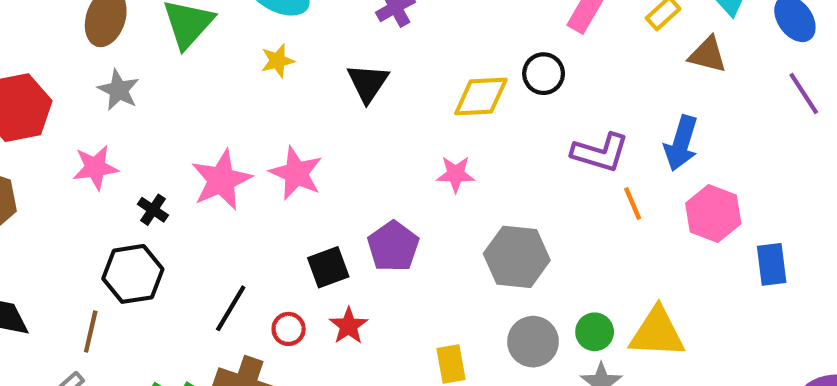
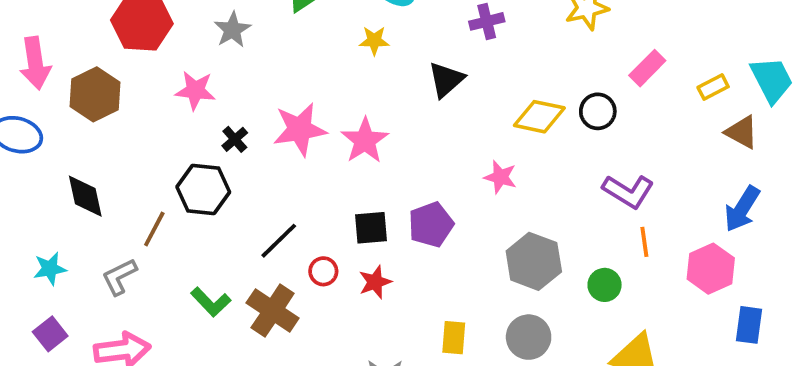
blue arrow: (681, 143) -> (742, 209), moved
green circle: (595, 332) -> (605, 285), moved

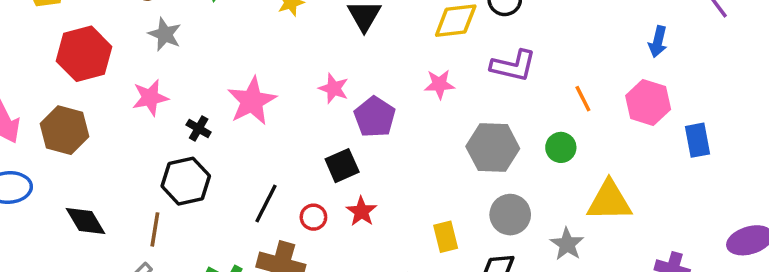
pink star: (365, 140) -> (334, 88), moved, size x0.7
purple L-shape: (628, 191) -> (513, 66), moved
blue arrow: (742, 209) -> (658, 42), size x0.7
purple pentagon: (431, 225) -> (375, 117), moved

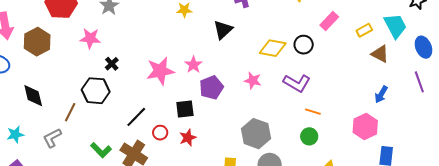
orange line: (583, 99) -> (313, 112), moved, turned -63
pink star: (252, 101) -> (160, 71), moved
gray hexagon: (493, 147) -> (256, 134), moved

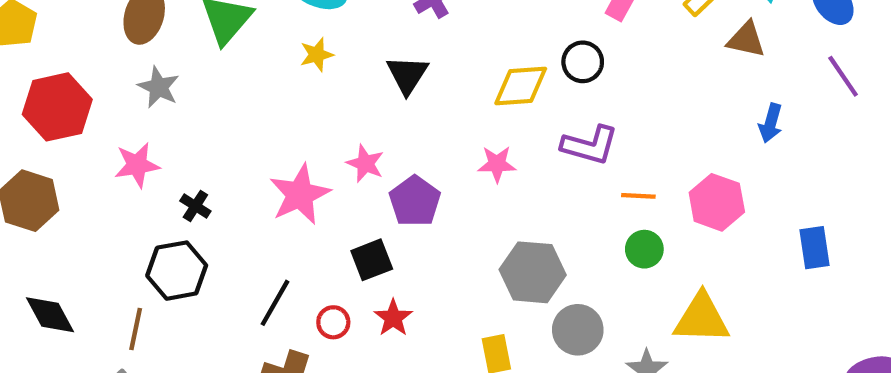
pink hexagon: (365, 126) -> (717, 202), moved

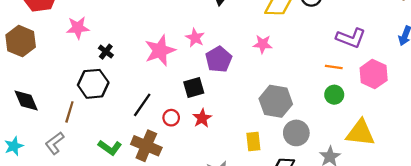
purple L-shape: (590, 145) -> (351, 38), moved

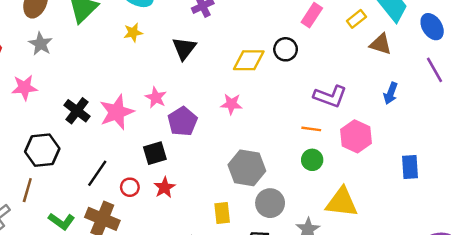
black cross: (106, 52) -> (77, 111), moved, size x1.5
brown line: (69, 112) -> (27, 190), moved

